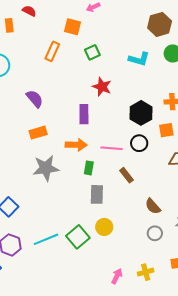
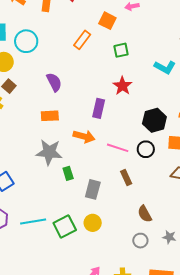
green rectangle: (89, 168) -> (68, 173), moved, turned -40

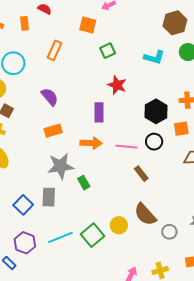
orange rectangle: (82, 40) -> (54, 50), moved
gray rectangle: (93, 189) -> (49, 197), moved
brown semicircle: (145, 214) -> (145, 214), moved, size x1.4

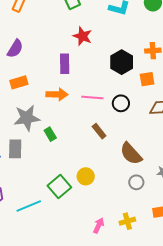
purple semicircle: (50, 97) -> (15, 49), turned 72
black circle: (154, 142) -> (121, 103), moved
brown rectangle: (141, 174) -> (99, 131), moved
brown semicircle: (145, 214) -> (131, 154), moved
cyan line: (61, 237) -> (29, 206), moved

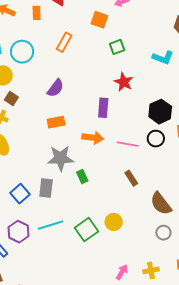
black circle: (121, 103) -> (156, 139), moved
cyan line: (29, 206) -> (51, 225), moved

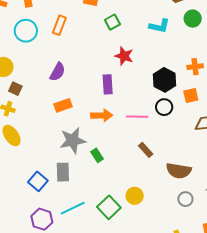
cyan circle: (22, 52) -> (26, 31), moved
brown semicircle: (161, 204) -> (179, 171), turned -35

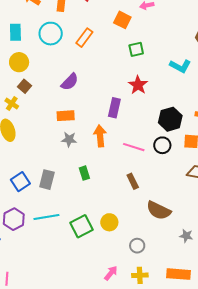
orange arrow: (102, 115) -> (100, 136), turned -110
gray star: (73, 140) -> (69, 139), moved, size x0.6
gray circle: (185, 199) -> (137, 246), moved

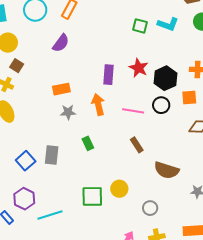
green square: (136, 49) -> (140, 26), moved, turned 35
purple semicircle: (70, 82) -> (61, 43), moved
red star: (138, 85) -> (139, 68), moved
cyan line: (46, 217) -> (50, 215), moved
green square: (81, 226) -> (92, 196), turned 35

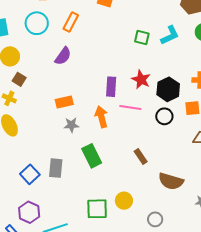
cyan L-shape: (168, 24) -> (170, 35), turned -45
pink line: (133, 111) -> (130, 108), moved
green rectangle: (88, 143) -> (92, 156), size x1.6

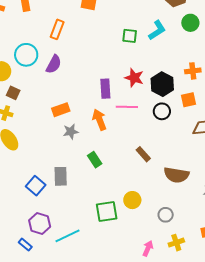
cyan circle: (37, 23) -> (26, 55), moved
green rectangle: (92, 156) -> (95, 160), size x0.7

